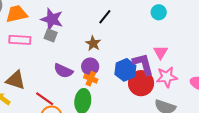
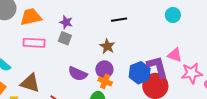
black line: (105, 17) -> (119, 20), turned 42
purple star: (52, 19) -> (66, 22), size x0.6
pink triangle: (161, 52) -> (175, 55), turned -42
pink star: (167, 77) -> (192, 73), moved

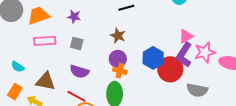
gray square: (65, 38) -> (77, 44), moved
pink triangle: (175, 55) -> (186, 36), turned -42
purple L-shape: (157, 67) -> (184, 55), moved, turned -125
purple semicircle: (78, 74) -> (79, 71), moved

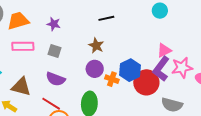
orange cross: (120, 71) -> (112, 79), moved

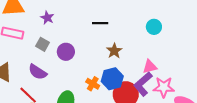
brown star: (96, 46) -> (114, 51), moved
purple circle: (95, 69) -> (66, 52), moved

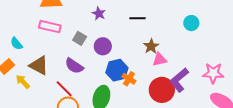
purple star: (47, 18) -> (99, 14), moved
pink triangle: (150, 67) -> (160, 59), moved
blue hexagon: (112, 79) -> (117, 70), moved
pink star: (164, 87) -> (213, 73), moved

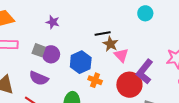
black line: (137, 18) -> (103, 33), moved
purple circle: (103, 46) -> (51, 54), moved
pink triangle: (160, 59) -> (121, 55), turned -49
blue hexagon: (117, 70) -> (81, 62), moved

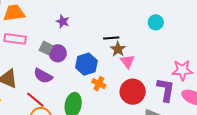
purple L-shape: (145, 72) -> (166, 90), moved, turned 145

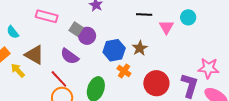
black line: (111, 38) -> (144, 14), moved
brown star: (118, 49) -> (140, 48), moved
pink triangle: (128, 61) -> (166, 27), moved

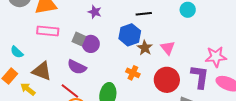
pink triangle: (166, 27) -> (168, 48), moved
blue hexagon: (114, 50) -> (130, 35), moved

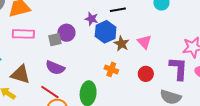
purple star: (95, 12) -> (92, 19), moved
gray square: (79, 39) -> (55, 40), turned -32
purple circle: (91, 44) -> (66, 33), moved
red circle: (167, 80) -> (146, 74), size x0.6

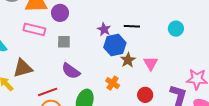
purple circle: (66, 33) -> (60, 13), moved
purple semicircle: (55, 68) -> (71, 71), moved
brown triangle: (20, 74) -> (23, 68), turned -45
red line: (50, 92) -> (48, 92), turned -66

